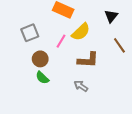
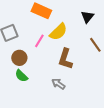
brown L-shape: (88, 60) -> (65, 59), turned 105

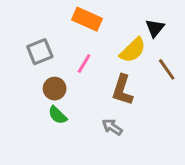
yellow semicircle: (58, 32) -> (133, 50), moved

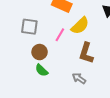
yellow semicircle: (133, 50) -> (80, 26), moved
gray square: (40, 52) -> (29, 27), turned 30

